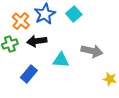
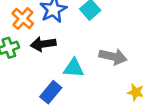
blue rectangle: (29, 74) -> (51, 92), moved

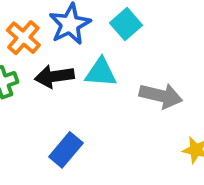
cyan triangle: (74, 68) -> (101, 72), moved

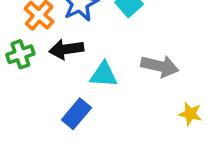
cyan triangle: (101, 72) -> (104, 75), moved

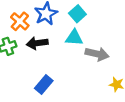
cyan triangle: (104, 75) -> (74, 38), moved

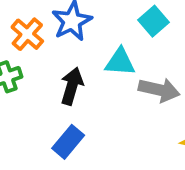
cyan square: (77, 14) -> (154, 21), moved
black arrow: (37, 43) -> (72, 86), moved, turned 114

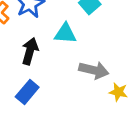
gray arrow: (159, 90) -> (94, 70), moved

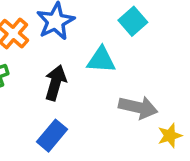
yellow star: (118, 92) -> (170, 136), turned -30

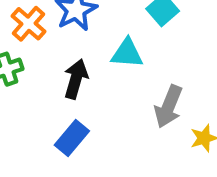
gray arrow: (138, 107) -> (168, 107), turned 99

